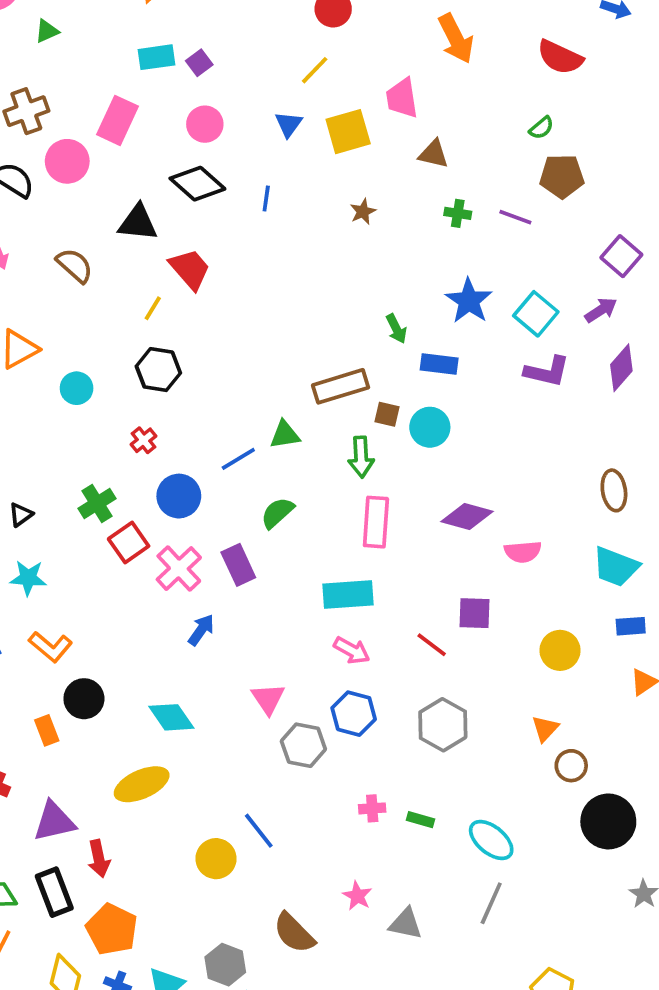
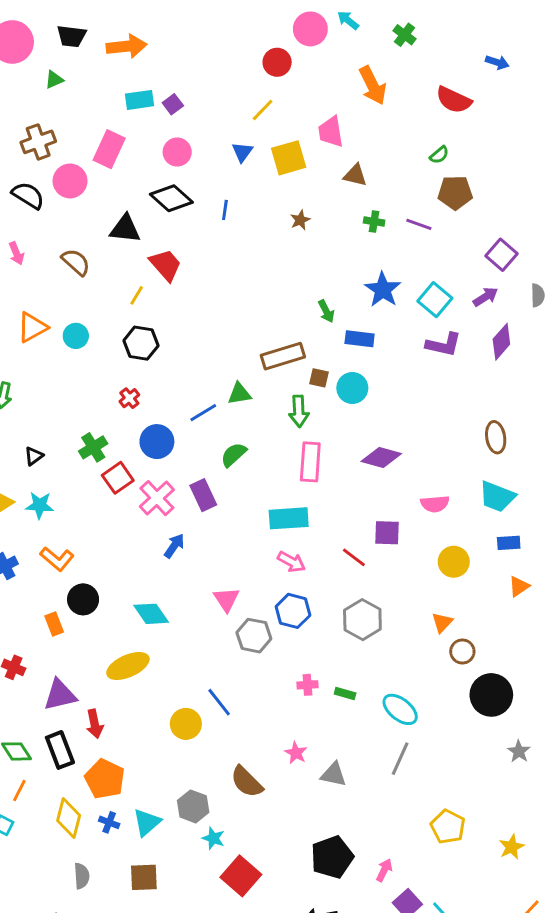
cyan circle: (77, 388) -> (76, 336), moved
pink semicircle: (523, 552) -> (435, 504), moved

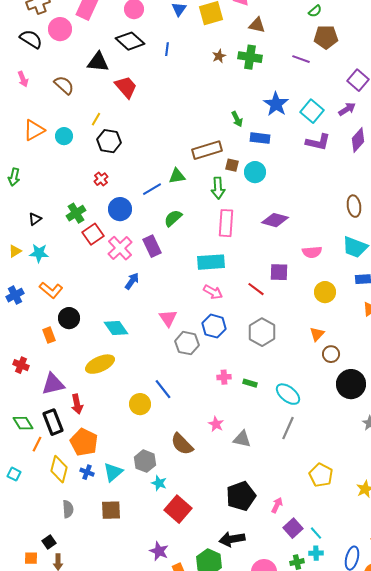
green cross: (374, 222) -> (250, 57), moved, size x1.6
yellow line: (137, 295) -> (96, 119), moved
orange line: (19, 790) -> (37, 444), moved

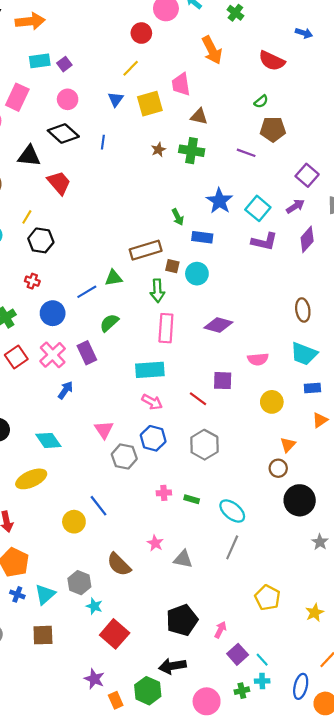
red cross: (101, 179) -> (32, 281), turned -32
red square: (93, 234) -> (16, 357), moved
orange triangle: (317, 334) -> (288, 445), moved

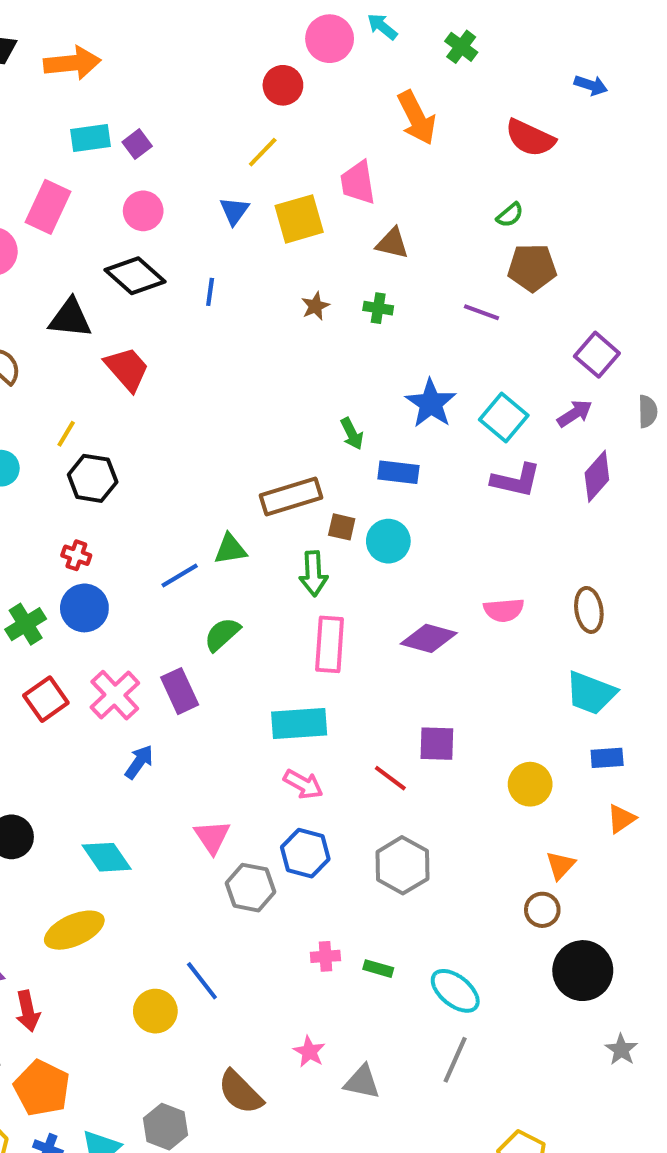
green cross: (192, 151) -> (378, 308), size x0.6
blue circle: (53, 313) -> (84, 608), moved
pink semicircle: (258, 359) -> (504, 610), moved

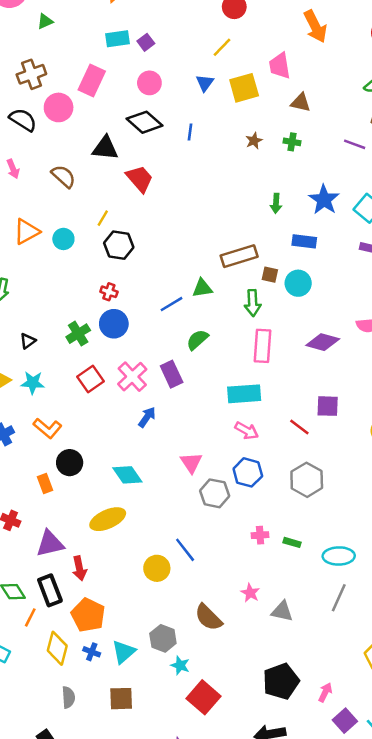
green arrow: (352, 434) -> (276, 203), moved, turned 30
cyan ellipse: (455, 991) -> (339, 556), turned -40

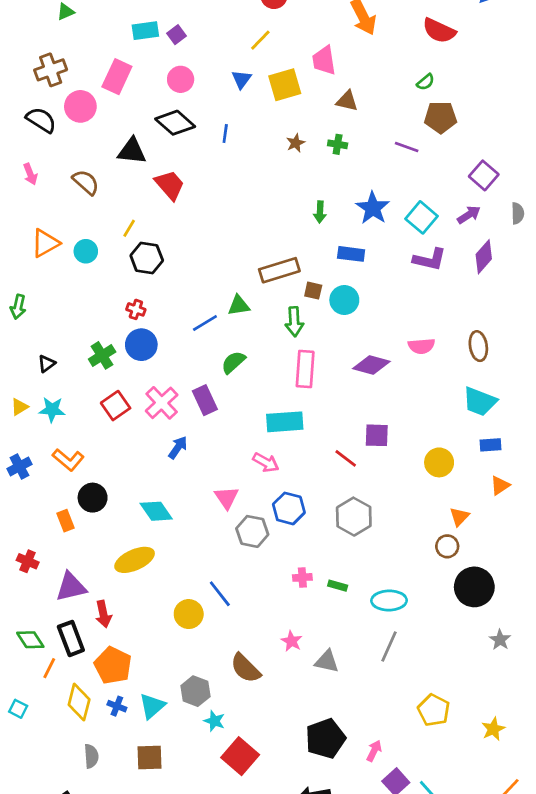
pink arrow: (247, 431) -> (266, 462), moved

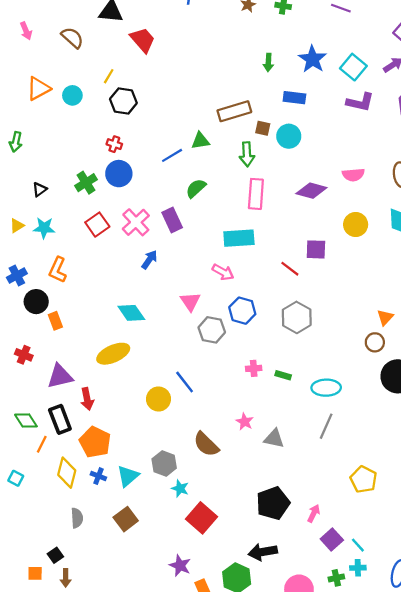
orange L-shape: (68, 460) -> (58, 270), turned 75
yellow circle: (439, 462) -> (356, 225), moved
black circle: (93, 498) -> (36, 302), moved
brown square: (149, 758) -> (126, 519), turned -35

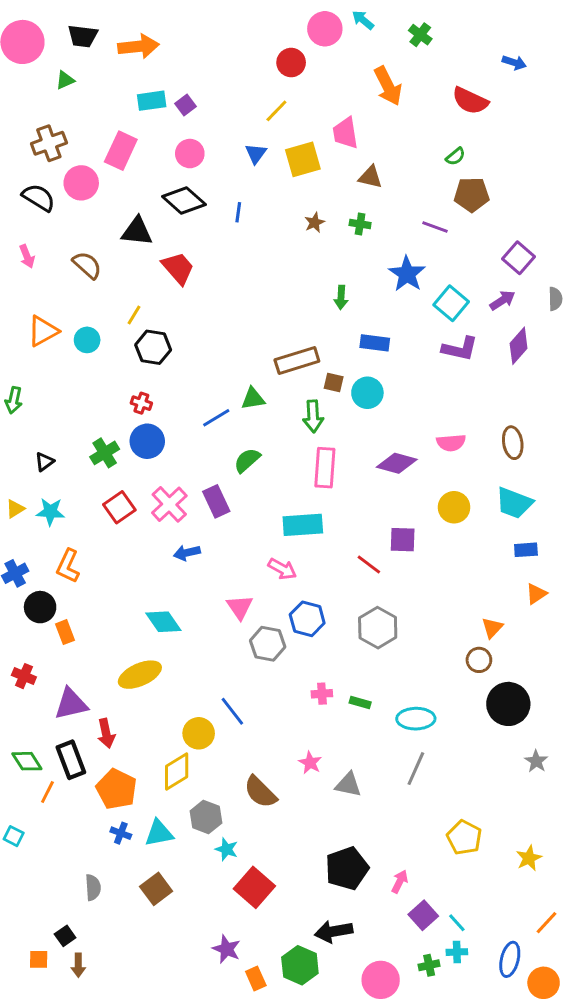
blue star: (313, 59) -> (407, 274), moved
blue arrow: (149, 260) -> (187, 553), turned -138
yellow diamond: (67, 473) -> (177, 771), moved, turned 44
cyan triangle: (128, 476) -> (159, 833), turned 30

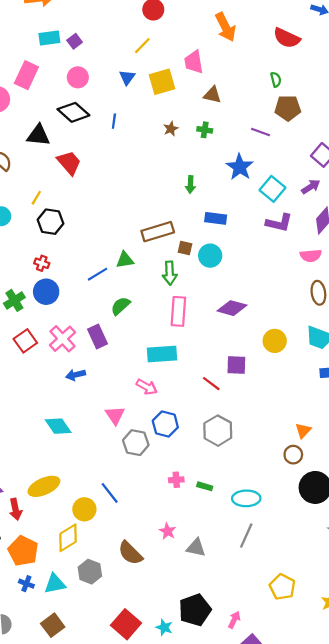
green semicircle: (455, 156) -> (276, 80), turned -64
pink semicircle: (451, 443) -> (311, 256), moved
yellow ellipse: (140, 675) -> (44, 486), moved
cyan star: (227, 849) -> (164, 627), moved

